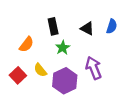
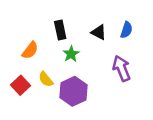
purple arrow: (94, 68) -> (122, 68), moved

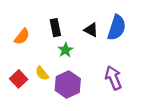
blue semicircle: (126, 30) -> (117, 28), size x1.6
orange semicircle: (30, 50) -> (22, 37), moved
purple arrow: (122, 68) -> (113, 78), moved

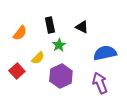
blue semicircle: (117, 28) -> (105, 53), moved, turned -120
yellow semicircle: (42, 73) -> (38, 58), moved, turned -96
purple arrow: (113, 78) -> (100, 83), moved

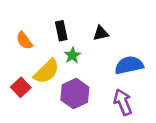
black triangle: (82, 27) -> (101, 33), turned -40
orange semicircle: (20, 33) -> (24, 41), turned 105
yellow semicircle: (38, 58) -> (47, 71), size x1.6

